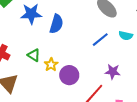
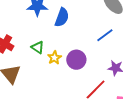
purple circle: (69, 75) -> (76, 60), moved

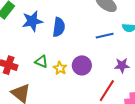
blue line: (105, 35) -> (105, 36), turned 36

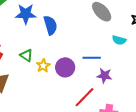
blue semicircle: (59, 27) -> (50, 25), turned -36
blue line: (105, 36) -> (92, 58), moved

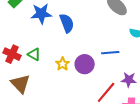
green triangle: (26, 55) -> (34, 54), moved
purple star: (104, 76) -> (129, 80), moved

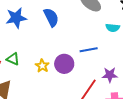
blue semicircle: (67, 23) -> (51, 17), moved

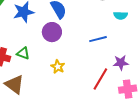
purple circle: (64, 64) -> (52, 32), moved
yellow star: (42, 66) -> (58, 67), moved

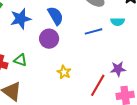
blue line: (98, 39) -> (94, 31), moved
yellow star: (58, 67) -> (64, 72), moved

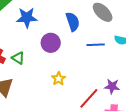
blue semicircle: (55, 16) -> (73, 22), moved

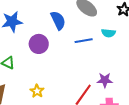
yellow star: (59, 79) -> (37, 91), moved

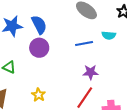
blue semicircle: (58, 20) -> (39, 25), moved
purple star: (105, 80) -> (90, 72), moved

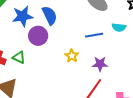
purple circle: (39, 48) -> (38, 36), moved
yellow star: (39, 95) -> (72, 56), moved

